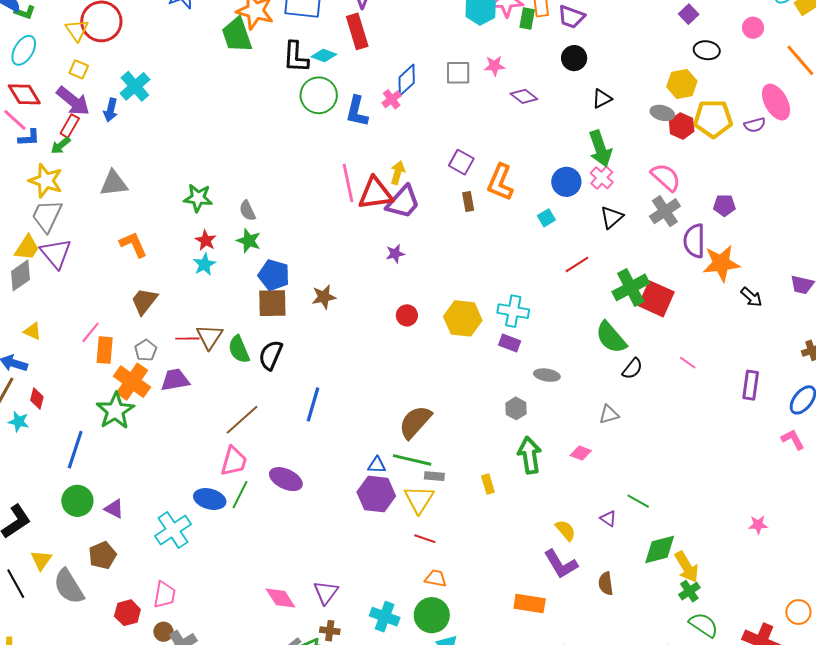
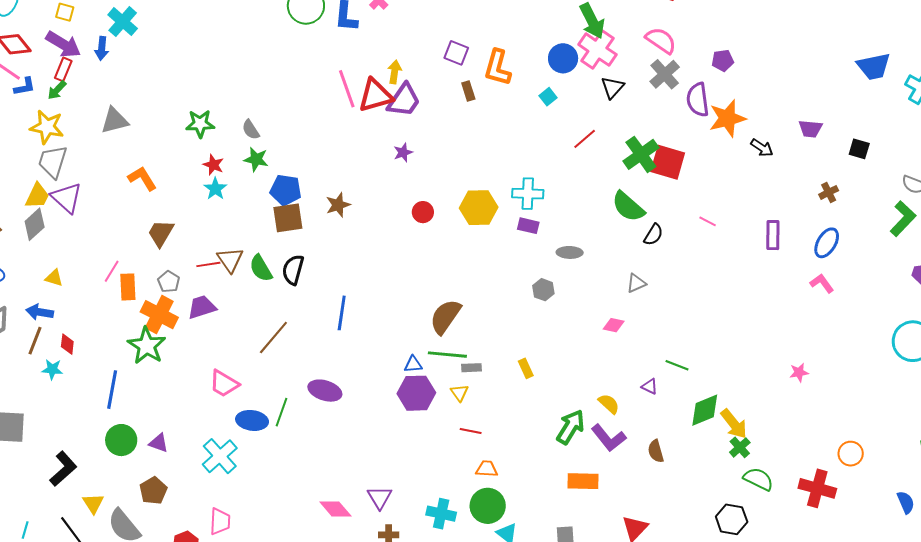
pink cross: (602, 178) -> (597, 50), size x1.6
green arrow: (530, 455) -> (571, 427), moved, turned 48
pink trapezoid: (234, 461) -> (224, 384), moved, turned 112
yellow triangle: (419, 499) -> (459, 393), size x0.6

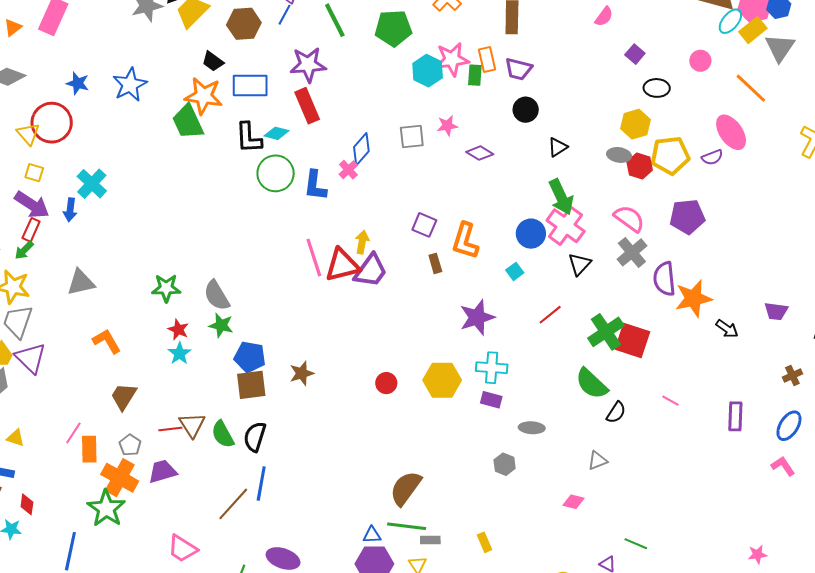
purple pentagon: (723, 61) -> (687, 217), moved, size x1.6
gray semicircle: (251, 130) -> (217, 296), size x1.5
purple star: (403, 152) -> (477, 317), moved, size x1.8
blue line: (342, 313) -> (261, 484), moved

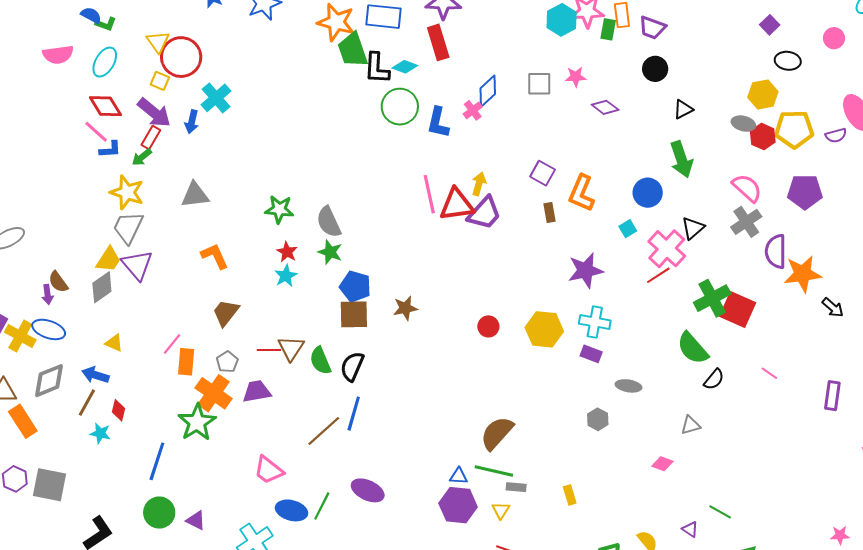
green trapezoid: (188, 122) -> (353, 50), moved
red circle: (52, 123) -> (181, 57), moved
pink cross: (566, 226) -> (667, 249), moved

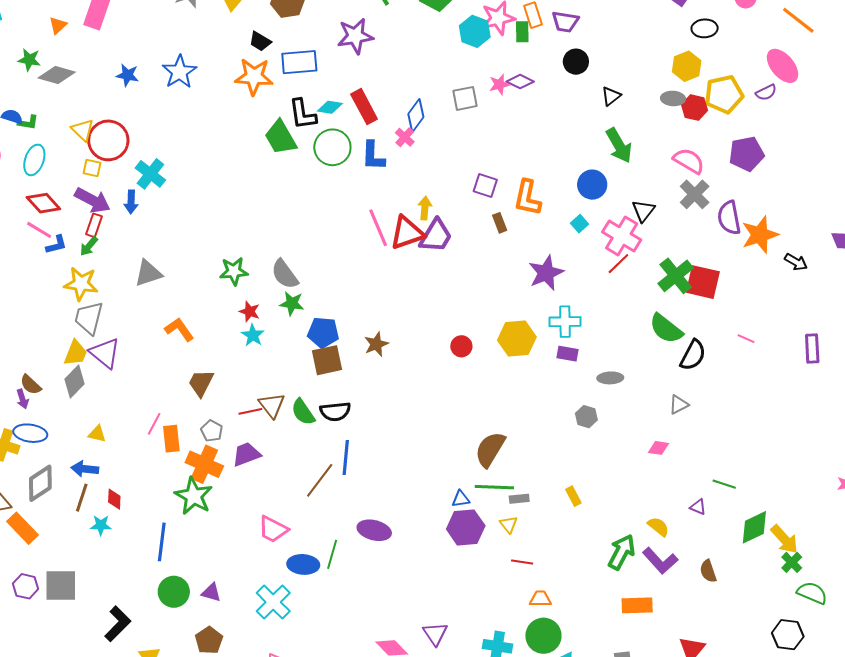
red rectangle: (438, 42) -> (364, 107), moved
green trapezoid: (353, 50) -> (281, 137), moved
purple diamond: (605, 107) -> (520, 82), moved
black semicircle: (352, 366) -> (335, 412), turned -108
black semicircle: (714, 379) -> (693, 355), size x1.4

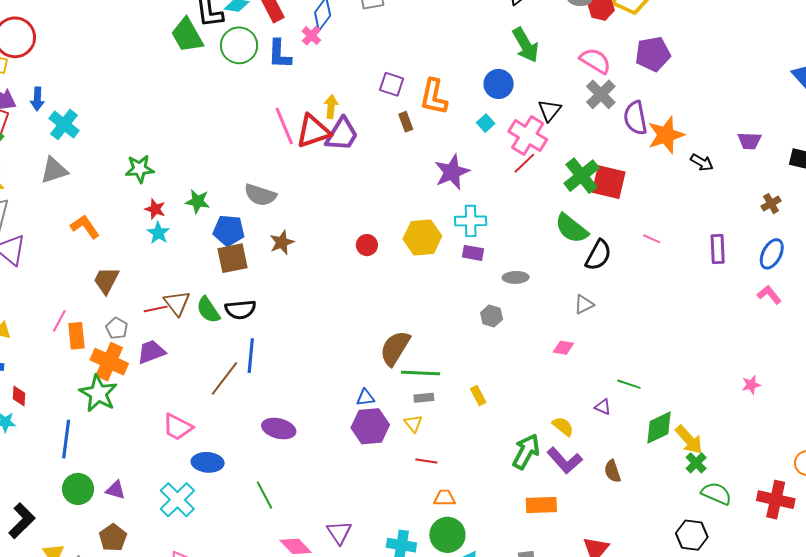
cyan cross: (150, 174) -> (64, 125), moved
gray semicircle: (285, 274) -> (260, 195), moved, turned -36
green line: (494, 487) -> (421, 373), moved
green line: (332, 554) -> (264, 495), moved, turned -44

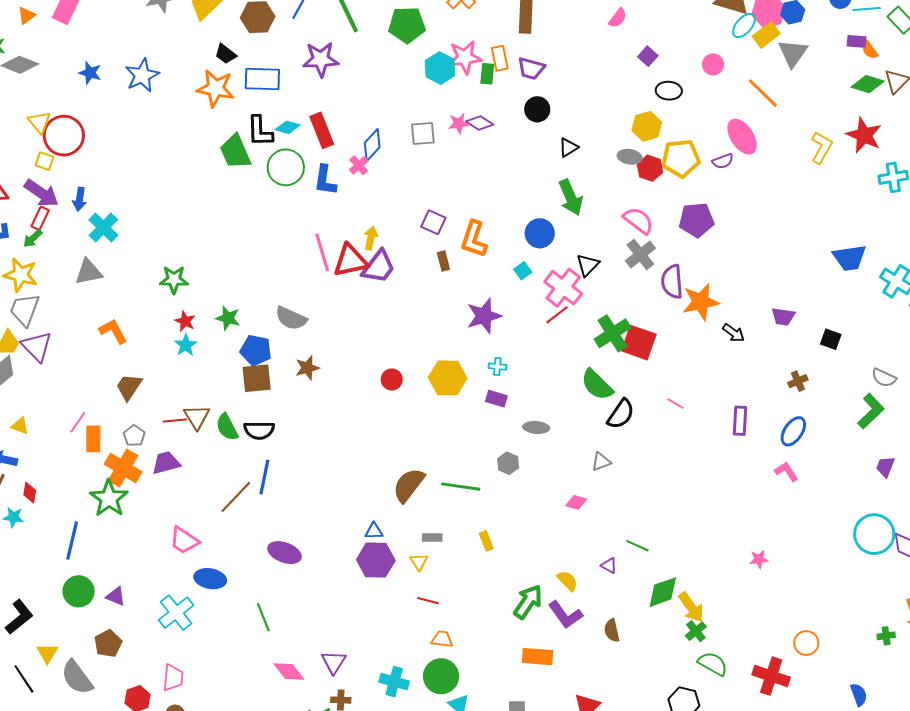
cyan cross: (471, 221) -> (497, 367), size x0.6
green line: (421, 373) -> (461, 487), moved

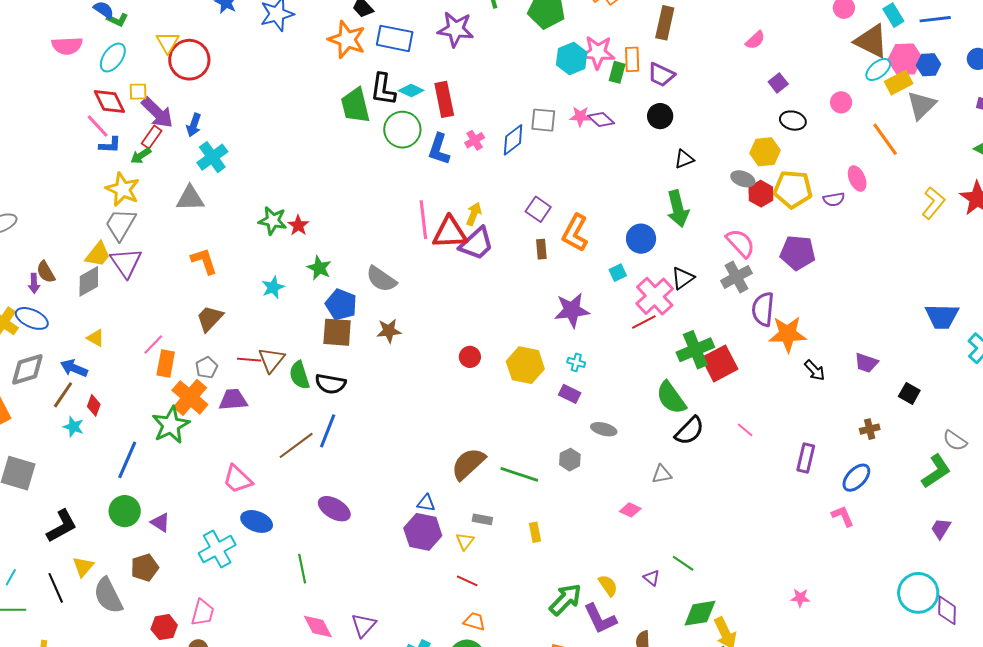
pink ellipse: (742, 137) -> (857, 179), size x0.7
blue diamond: (372, 145) -> (513, 140), moved
yellow square: (45, 161) -> (138, 92), moved, turned -30
red star: (185, 321) -> (298, 225), moved
red square: (639, 343) -> (720, 363), turned 33

